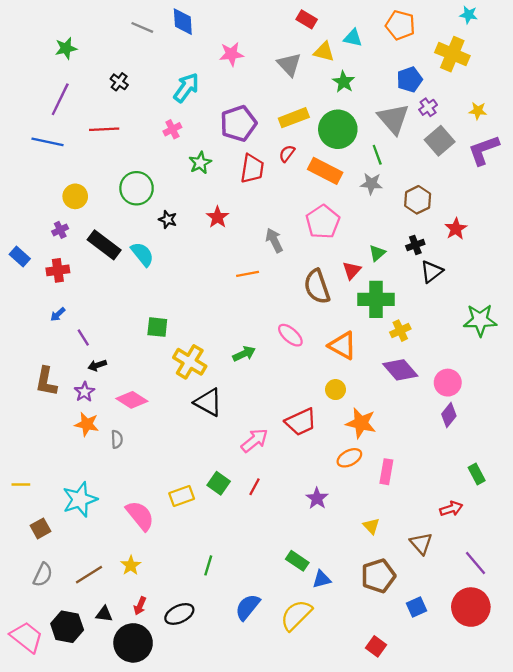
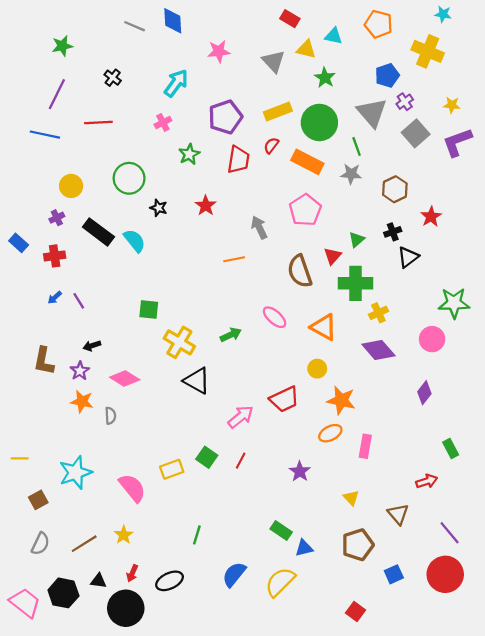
purple line: (83, 337) -> (79, 301), moved
pink circle: (448, 383) -> (432, 339), moved

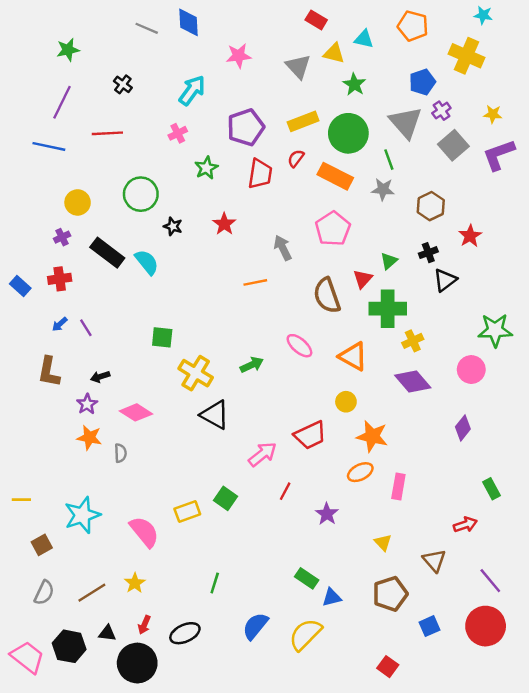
blue rectangle: (19, 243) -> (20, 286), moved
brown L-shape: (44, 361) -> (49, 372), moved
red line: (241, 461) -> (285, 491), moved

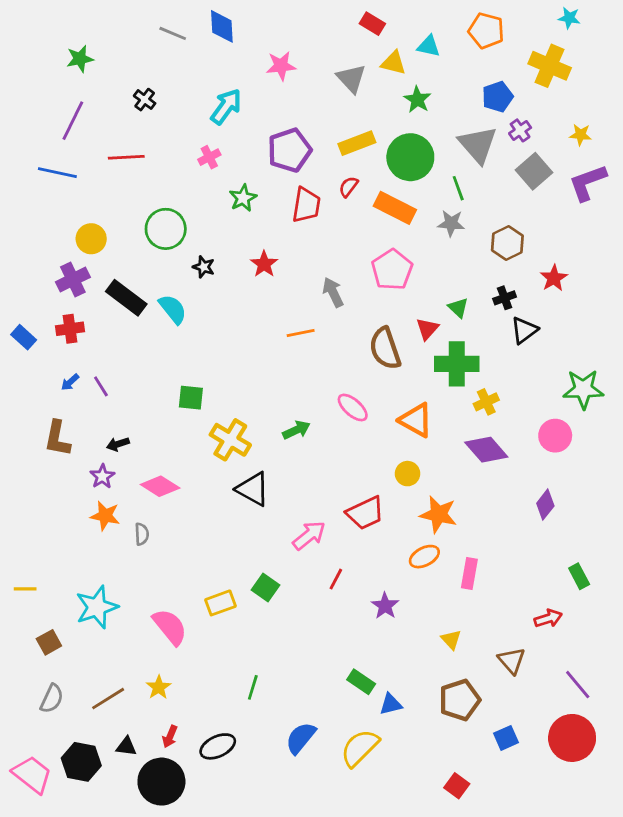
purple cross: (62, 237) -> (73, 280), size x1.6
green triangle: (389, 261) -> (458, 308), turned -36

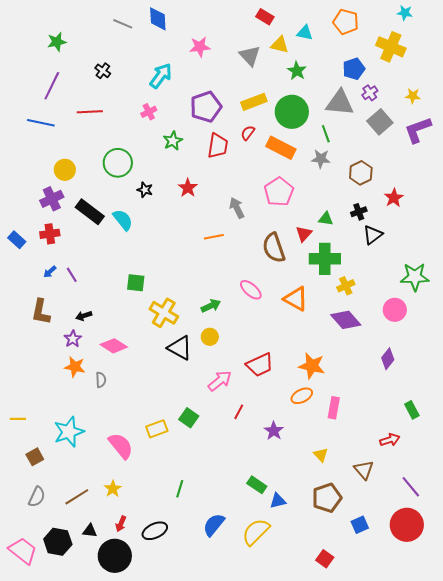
gray triangle: (478, 145) -> (340, 103), turned -44
green triangle: (458, 308) -> (326, 219), turned -35
yellow circle: (408, 474) -> (210, 337), moved

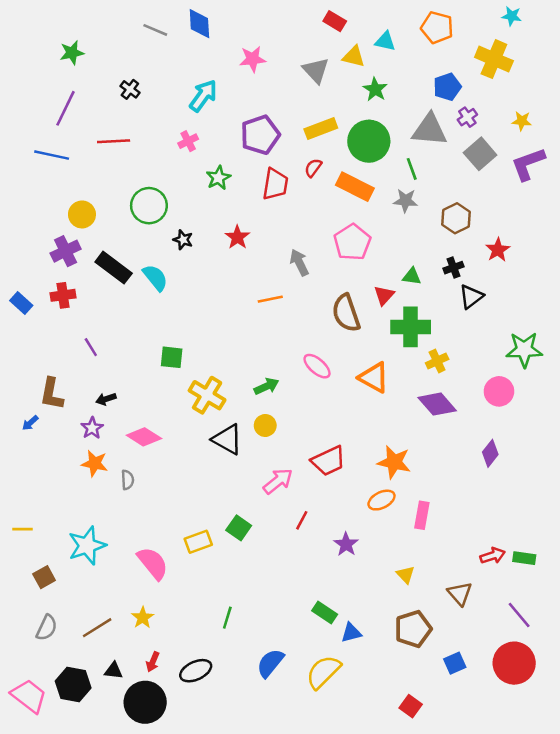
blue arrow: (50, 272) -> (30, 423), moved
green rectangle: (412, 410) -> (524, 558), moved, turned -54

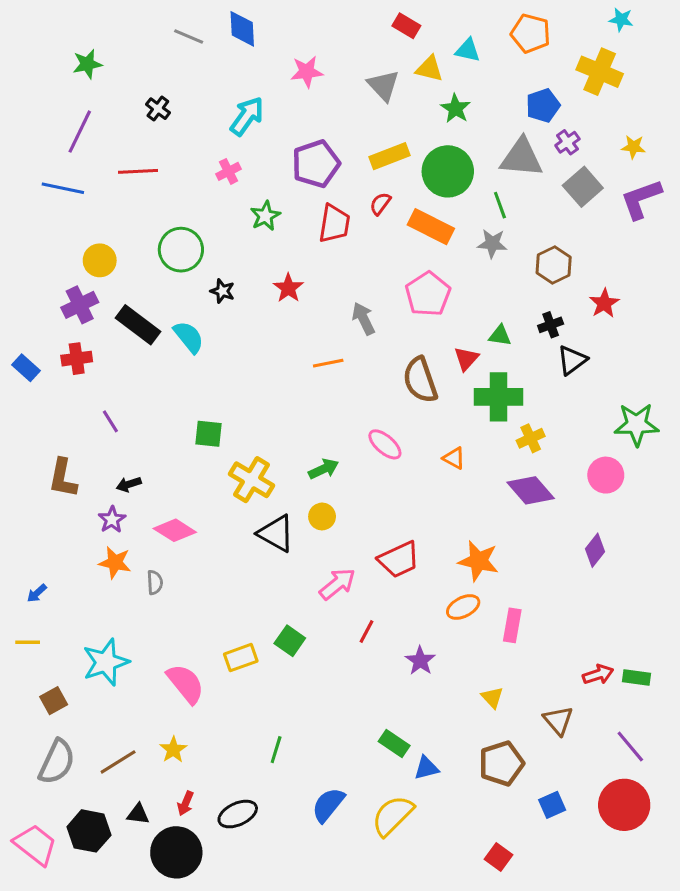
orange triangle: (374, 377) -> (454, 458), size x0.6
blue arrow: (30, 423) -> (37, 593), moved
gray semicircle: (47, 628) -> (57, 762), size x1.4

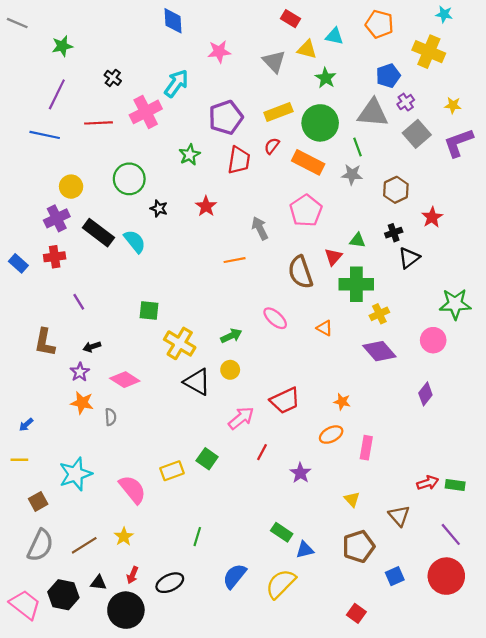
gray line: (189, 36) -> (17, 23), moved
pink cross: (228, 171) -> (146, 112), moved, size x1.8
orange star: (478, 561) -> (342, 402), size x0.6

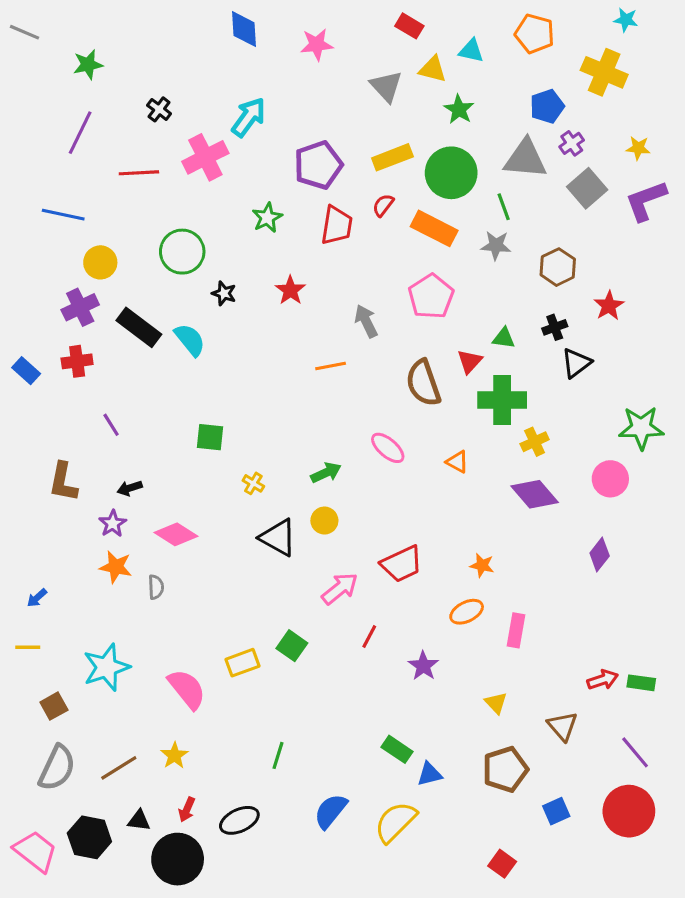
pink star: (219, 52) -> (317, 45), moved
blue line: (45, 135) -> (63, 215), moved
yellow cross: (180, 343) -> (253, 483), size x0.5

